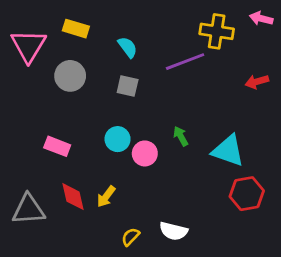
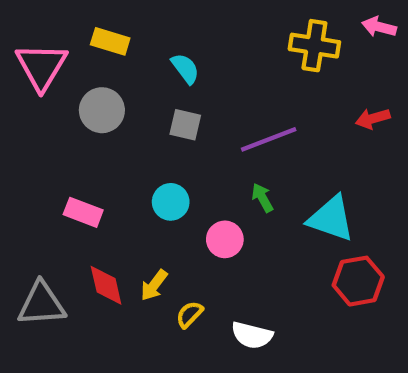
purple line: (185, 62) -> (269, 139), moved
pink circle: (145, 153) -> (225, 239), moved
yellow semicircle: (130, 237) -> (189, 314), moved

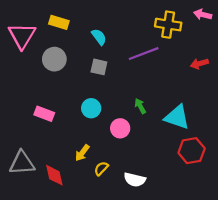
purple line: (269, 139) -> (144, 54), moved
red diamond: (106, 285) -> (54, 175), moved

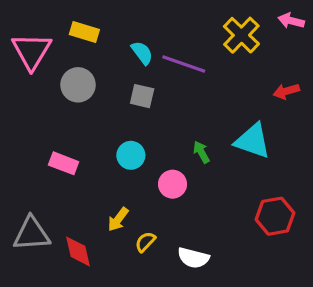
yellow cross: (168, 25) -> (241, 35), turned 35
purple line: (144, 54) -> (184, 64), moved, turned 40
cyan triangle: (177, 117) -> (253, 141), moved

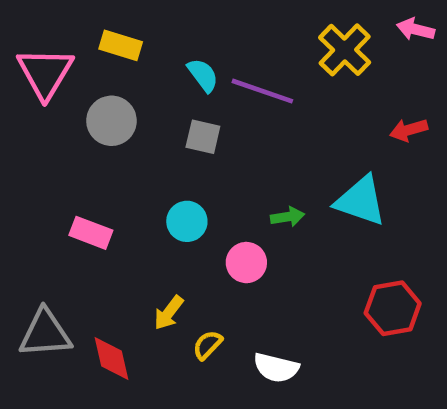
green arrow: (201, 152) -> (288, 217), turned 110

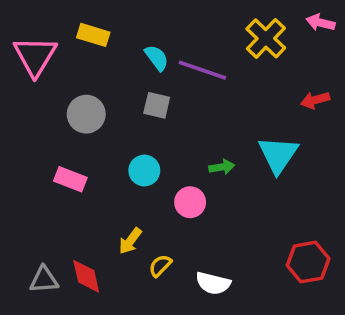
gray circle: (111, 121) -> (86, 114), moved
cyan triangle: (361, 201) -> (278, 155), turned 45
red hexagon: (393, 308) -> (308, 262), moved
gray triangle: (45, 333) -> (44, 280), moved, size x0.7

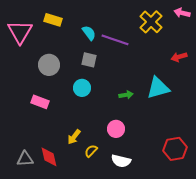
cyan triangle: (278, 155) -> (158, 88), turned 40
cyan circle: (144, 170) -> (82, 88), moved
pink circle: (190, 202) -> (116, 129), moved

